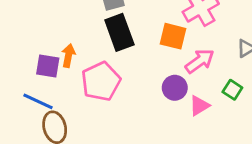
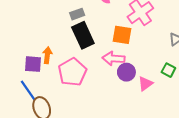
pink arrow: (200, 61) -> (113, 59), moved, turned -135
blue line: (38, 101) -> (28, 90), turned 35

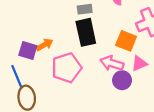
orange arrow: (47, 55) -> (45, 45), turned 42
pink triangle: (145, 84) -> (139, 63), moved

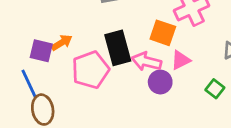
black rectangle: (86, 32) -> (118, 48), moved

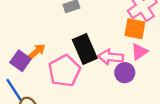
orange square: (163, 33) -> (135, 29), moved
purple square: (41, 51) -> (20, 61), turned 30

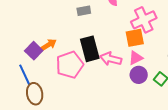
orange square: (135, 29) -> (135, 38), turned -30
purple circle: (125, 73) -> (139, 75), moved

